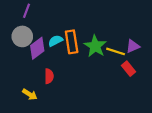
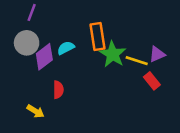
orange rectangle: (72, 42) -> (97, 37), moved

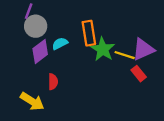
gray circle: (27, 43) -> (36, 26), moved
purple triangle: (157, 54) -> (143, 49), size x1.5
yellow arrow: (35, 111) -> (32, 101), size x1.5

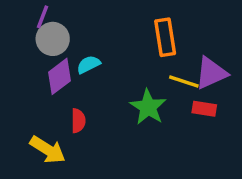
orange rectangle: (89, 33) -> (165, 37), moved
green star: (103, 49) -> (148, 107), moved
red rectangle: (139, 74) -> (204, 109), turned -42

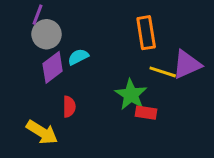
red rectangle: (204, 109) -> (146, 113), moved

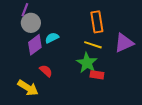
yellow line: (163, 72) -> (93, 45), moved
red semicircle: (69, 107) -> (46, 71), turned -48

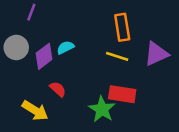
gray circle: (31, 23) -> (16, 47), moved
green star: (87, 63) -> (102, 109), moved
red rectangle: (97, 75) -> (122, 94), size x1.5

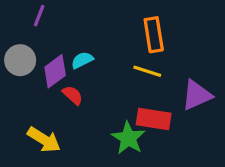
purple triangle: (156, 54) -> (197, 95), moved
red semicircle: (58, 89) -> (73, 95), moved

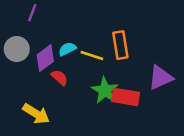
orange rectangle: (154, 35) -> (120, 45), moved
yellow line: (147, 71) -> (92, 55), moved
green star: (128, 138) -> (105, 90), moved

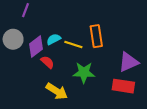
green star: (105, 90) -> (84, 73), turned -30
red rectangle: (126, 97) -> (123, 86), moved
yellow arrow: (36, 114) -> (57, 91), moved

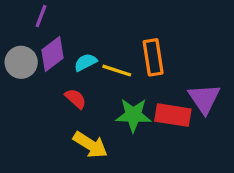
purple diamond: (36, 47) -> (53, 54), moved
purple triangle: (129, 62) -> (204, 99), turned -40
red rectangle: (123, 86) -> (173, 115), moved

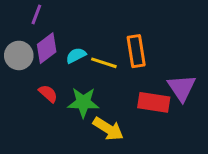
red semicircle: (76, 99) -> (48, 94), moved
green star: (133, 115) -> (83, 102), moved
yellow arrow: (90, 145) -> (108, 129), moved

